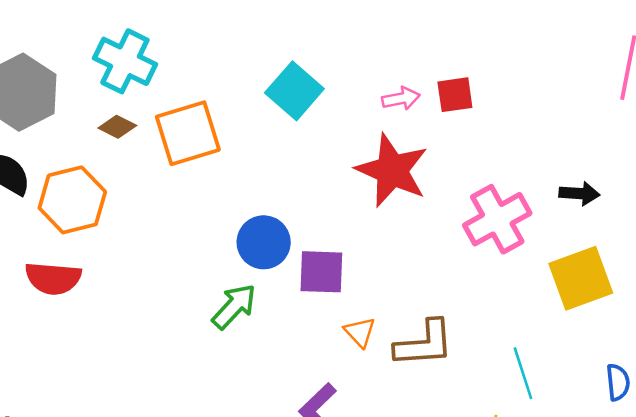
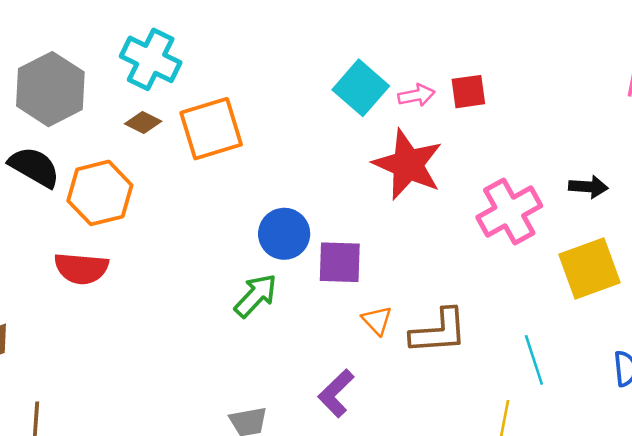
cyan square: (294, 91) -> (361, 88), moved

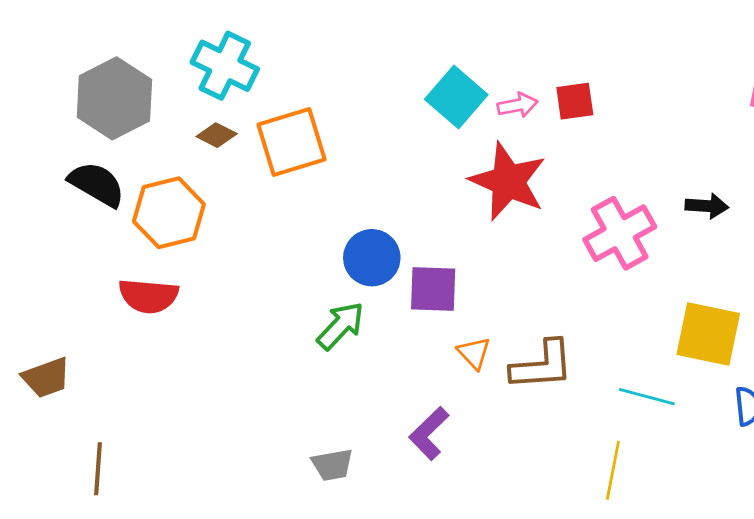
yellow square: (590, 268) -> (708, 334), moved, turned 32
cyan line: (534, 360) -> (647, 397), turned -57

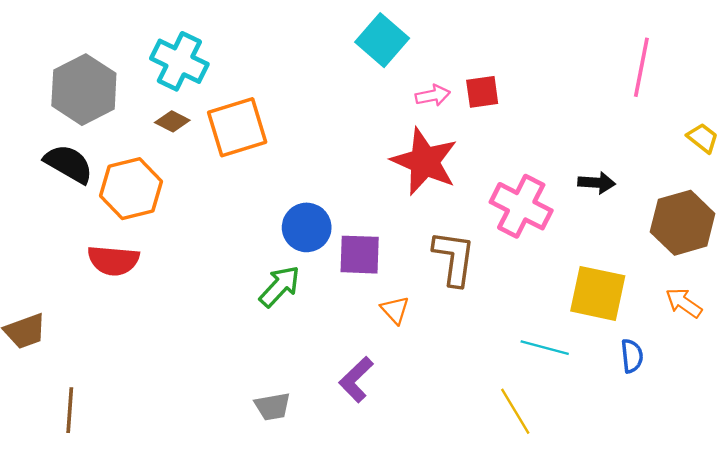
cyan square: (456, 97) -> (382, 40), moved
pink cross: (620, 233) -> (521, 206), turned -34
brown L-shape: (542, 365) -> (454, 258), moved, turned -78
yellow line: (613, 470) -> (515, 411), turned -42

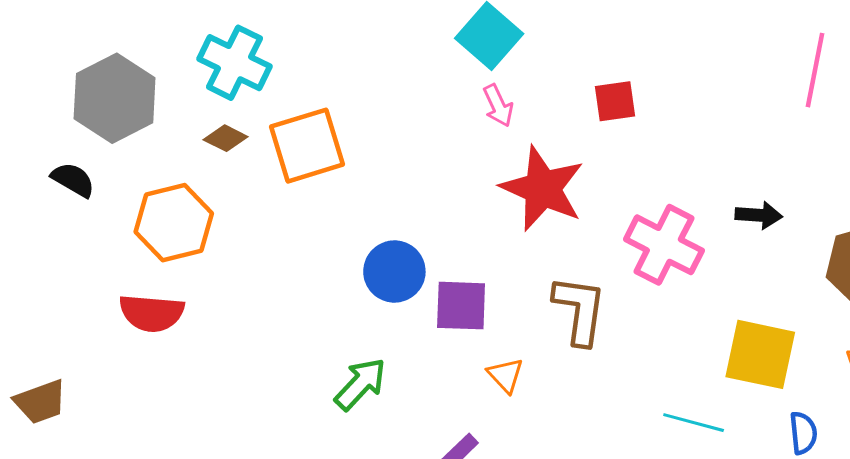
pink arrow: (433, 95) -> (498, 106), moved, turned 76
black semicircle: (69, 164) -> (73, 180), moved, size x0.7
green arrow: (280, 286) -> (360, 384), moved

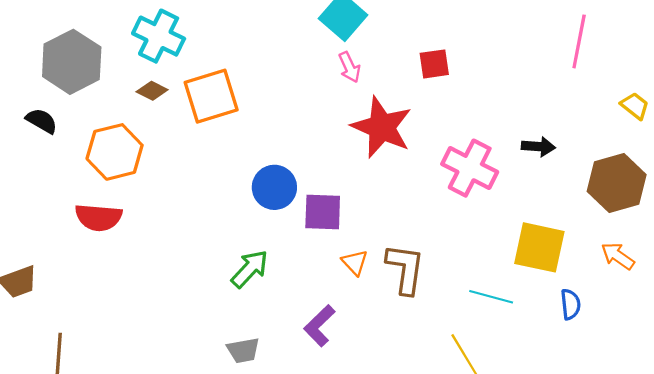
brown L-shape: (580, 310) -> (405, 269), moved

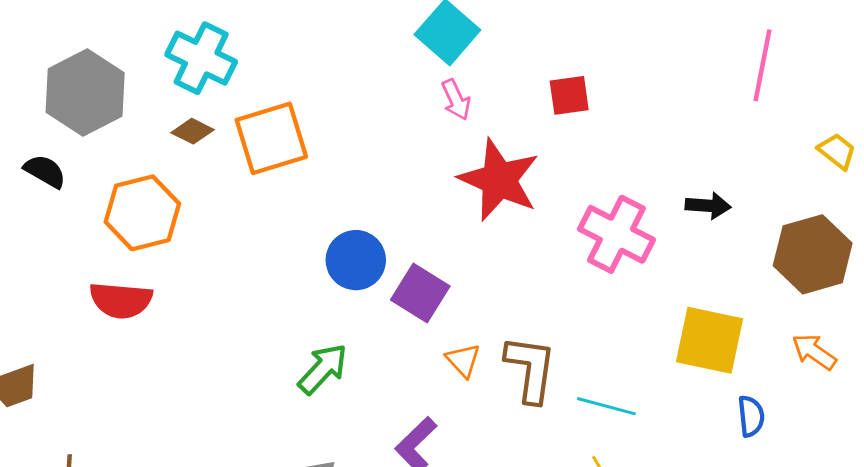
purple square: (323, 212) -> (420, 293), turned 30
cyan line: (491, 297) -> (606, 406), moved

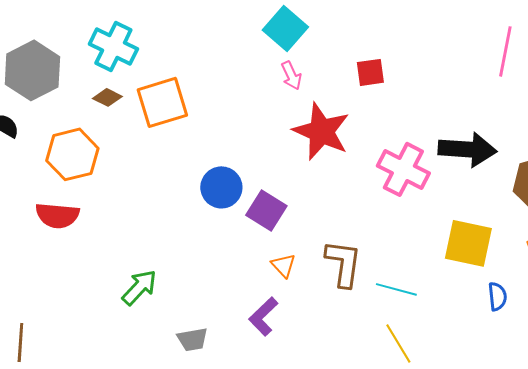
black arrow: (708, 206) -> (467, 149), size x1.8
orange triangle: (463, 360) -> (283, 265), moved
green arrow: (323, 369) -> (139, 287), moved

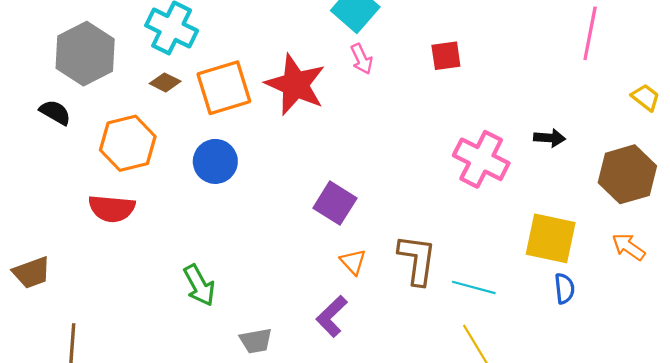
red star: (321, 131) -> (295, 85), moved
black arrow: (467, 149) -> (550, 138), size x0.5
blue circle: (221, 187) -> (215, 161), moved
green arrow: (139, 287) -> (199, 285), turned 108
blue semicircle: (497, 296) -> (564, 289), moved

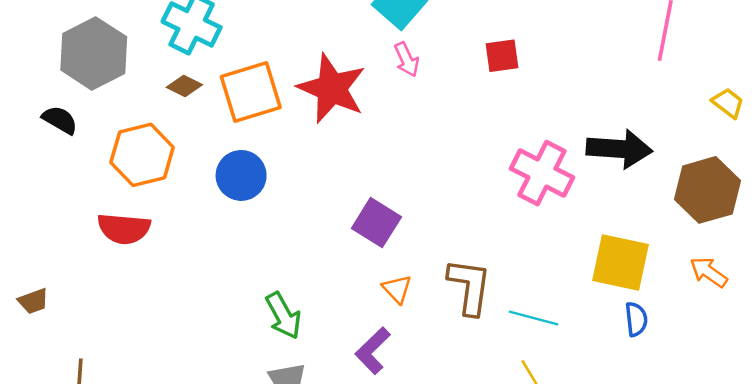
black arrow: (550, 138) -> (619, 149), size x1.8
brown trapezoid: (32, 272) -> (33, 301), size x0.7
green arrow: (199, 285) -> (283, 316), moved

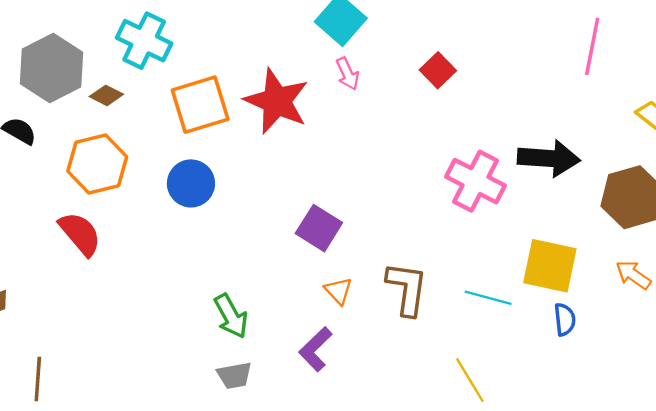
red square: (502, 56) -> (438, 70), turned -36
brown diamond: (184, 86) -> (106, 95), moved
red semicircle: (124, 229) -> (80, 234), turned -135
cyan line: (533, 318) -> (488, 298), moved

